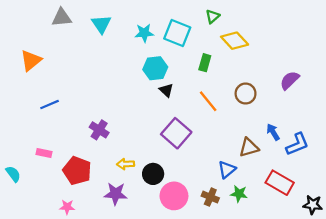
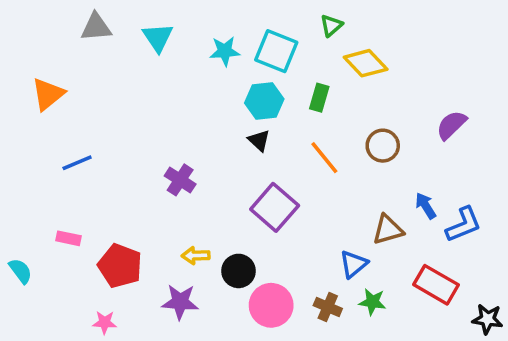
cyan hexagon: (155, 68) -> (264, 101), moved
purple cross: (99, 130) -> (180, 180), moved

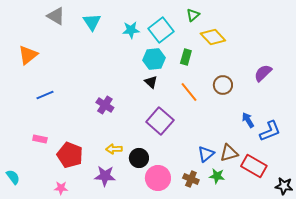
gray triangle: (96, 27) -> (56, 16), turned 36
cyan square: (276, 51) -> (161, 30), turned 30
brown triangle: (388, 230) -> (229, 153), moved
cyan semicircle: (20, 271) -> (13, 177), moved

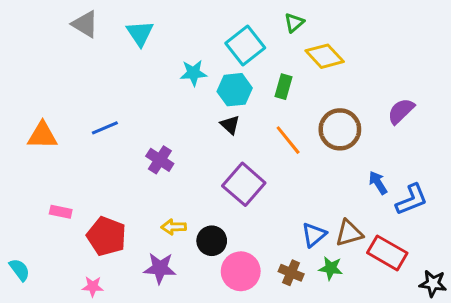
cyan star: (131, 30) -> (193, 73), moved
orange triangle: (28, 55) -> (42, 135), moved, turned 40
brown circle: (223, 85) -> (340, 129), size x1.4
blue line: (45, 95) -> (105, 128), moved

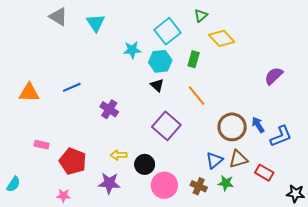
brown circle: (340, 129) -> (232, 127), moved
red rectangle: (387, 253) -> (264, 173), size x0.7
cyan semicircle: (19, 270) -> (13, 184), turned 70

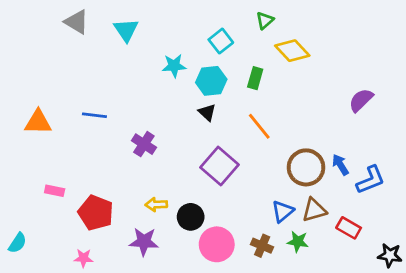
cyan square: (168, 31) -> (221, 41), size x0.7
blue line: (72, 87) -> (94, 115), turned 30

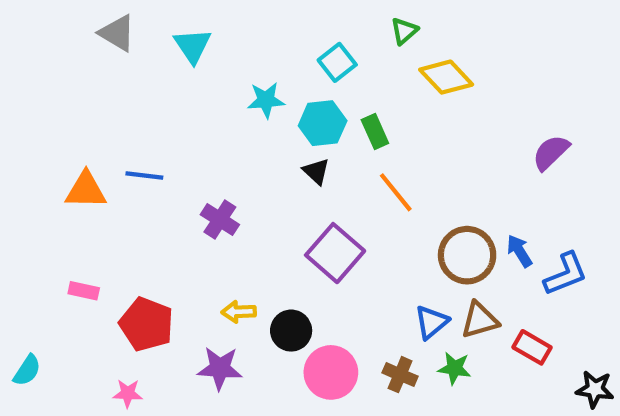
green rectangle: (255, 78) -> (375, 132), moved, turned -40
orange triangle: (38, 122) -> (86, 190), moved

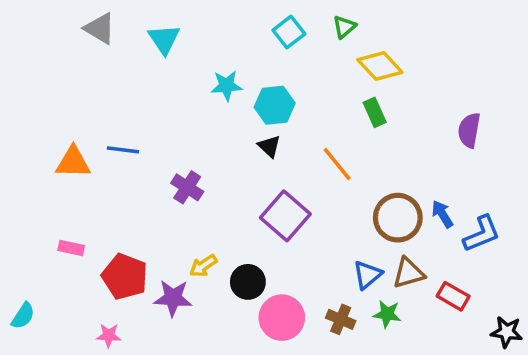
cyan square: (337, 62) -> (289, 32), moved
green rectangle: (375, 132) -> (375, 112), moved
purple semicircle: (551, 152) -> (469, 130), turned -36
yellow arrow: (239, 312) -> (203, 266), turned -32
purple star: (220, 368) -> (173, 298), moved

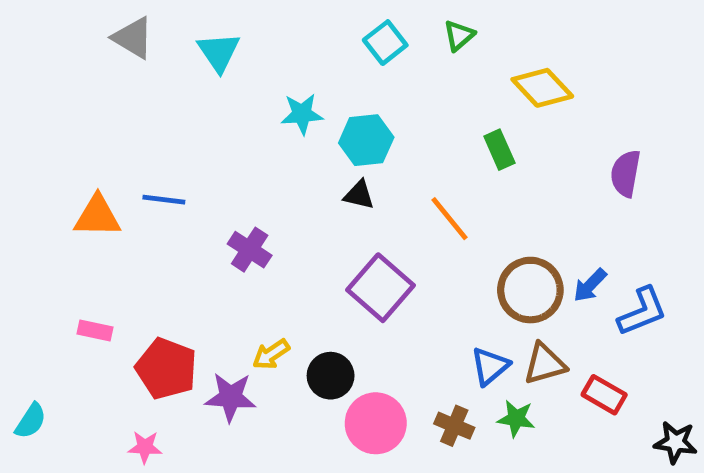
yellow diamond: (380, 66) -> (542, 88), moved
black triangle: (269, 146) -> (359, 195), turned -30
blue arrow: (442, 214) -> (590, 285), turned -104

